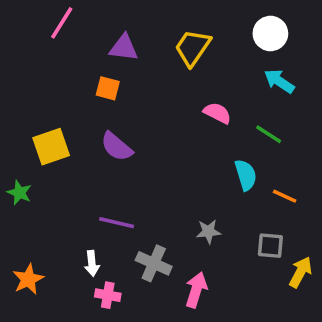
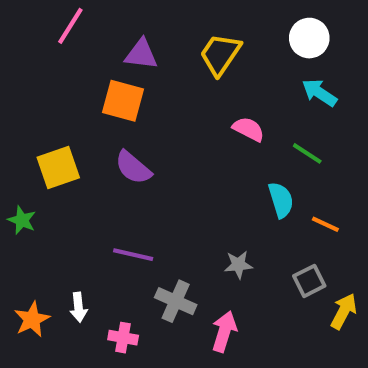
orange square: (108, 88) -> (123, 101), size x1.5
gray square: (270, 246) -> (309, 281), turned -32
white arrow: (92, 263) -> (79, 307), moved

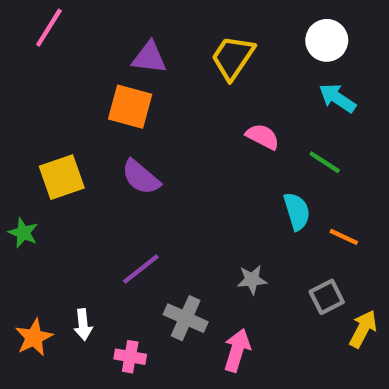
pink line: (70, 26) -> (49, 28), moved
purple line: (133, 255) -> (141, 269), turned -51

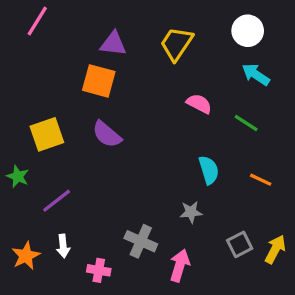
cyan semicircle: (297, 211) -> (209, 170), moved
purple line: (141, 269) -> (57, 201), moved
gray square: (327, 297) -> (240, 244), moved

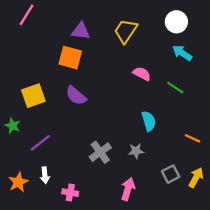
orange line: (261, 180) -> (193, 138), moved
gray cross: (141, 241) -> (100, 152), moved, turned 30

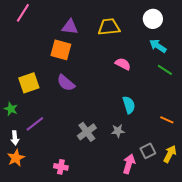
yellow trapezoid: (126, 31) -> (109, 27), turned 50
green line: (175, 88) -> (165, 70), moved
white arrow: (45, 175) -> (15, 138), moved
pink arrow: (128, 189) -> (129, 164), moved

